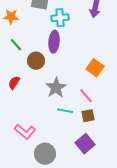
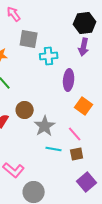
purple ellipse: (54, 42) -> (69, 80), moved
brown circle: (36, 61) -> (25, 110), moved
purple square: (85, 144) -> (87, 182), moved

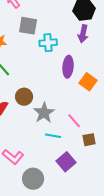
orange square: (84, 106) -> (88, 82), moved
brown square: (77, 154) -> (89, 140), moved
purple square: (87, 182) -> (66, 162), moved

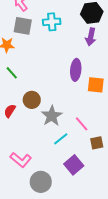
gray square: (28, 26) -> (23, 26), moved
cyan cross: (48, 43) -> (52, 22), moved
orange square: (88, 82) -> (96, 85), turned -30
cyan line: (53, 136) -> (61, 139), turned -49

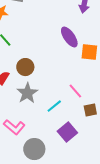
purple ellipse: (76, 70) -> (69, 37), turned -40
gray star: (52, 116) -> (27, 93), moved

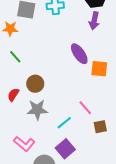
gray star: (27, 93) -> (37, 110), turned 30
purple square: (67, 132) -> (65, 149), moved

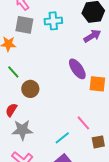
purple arrow: (94, 21) -> (92, 36), turned -132
brown circle: (35, 84) -> (30, 89), moved
gray star: (37, 110) -> (22, 130), moved

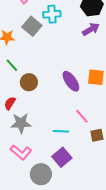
gray square: (24, 25) -> (32, 26), moved, turned 30
purple ellipse: (77, 69) -> (71, 81), moved
cyan line: (62, 138) -> (61, 131), turned 42

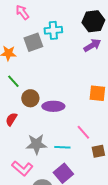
gray square: (32, 26) -> (33, 42), turned 30
purple ellipse: (71, 81) -> (53, 106), moved, turned -55
gray star: (21, 123) -> (36, 144), moved

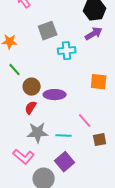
cyan cross: (53, 30) -> (67, 51), moved
gray square: (33, 42) -> (48, 31), moved
red semicircle: (11, 119) -> (31, 108), moved

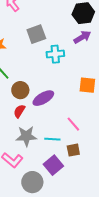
purple ellipse: (55, 95) -> (43, 98), turned -30
brown square: (100, 140) -> (73, 150), moved

